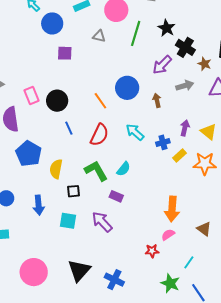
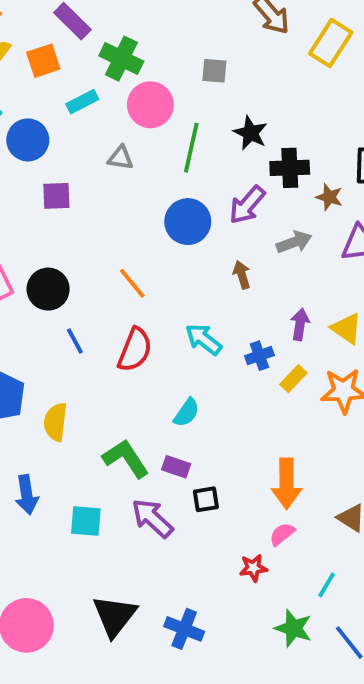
black cross: (185, 47) -> (290, 168), turned -30
blue circle: (127, 88) -> (188, 222), moved
green L-shape: (96, 171) -> (126, 458), moved
black square: (74, 191) -> (206, 499), moved

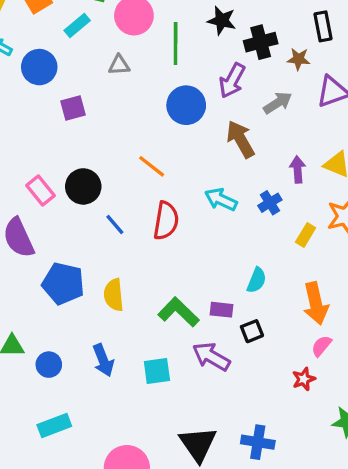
brown arrow: (242, 275) -> (241, 139), size x1.6
yellow rectangle: (293, 379) -> (306, 235), moved
cyan semicircle: (187, 413) -> (257, 280), moved

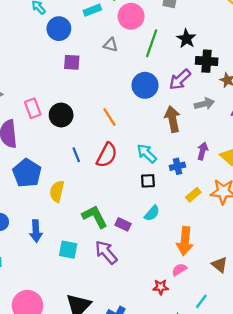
blue line: (115, 224) -> (76, 155), moved
black square: (252, 331) -> (148, 181), moved

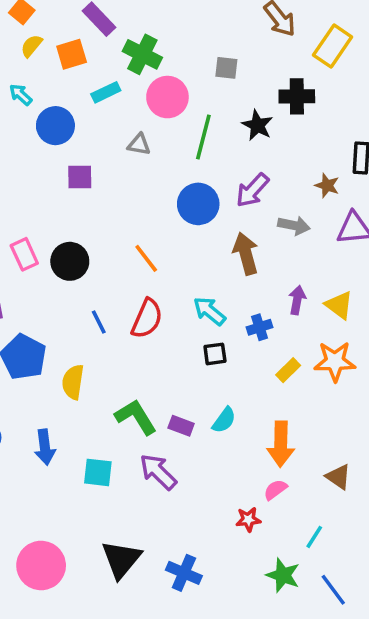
black cross: (207, 61) -> (297, 96), moved
gray arrow: (204, 104) -> (294, 225), turned 30
cyan semicircle: (152, 213) -> (224, 420), moved

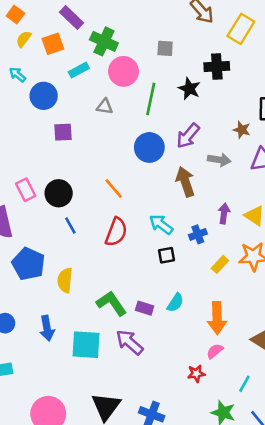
blue line: (99, 322) -> (70, 226), moved
cyan square: (98, 472) -> (86, 345), size x1.4

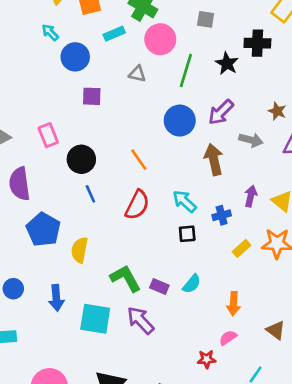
pink rectangle: (26, 190) -> (48, 135), moved
orange arrow: (217, 318) -> (233, 304), size x0.7

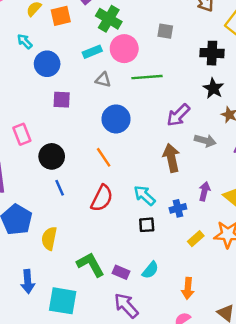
cyan rectangle: (114, 34) -> (92, 52), moved
black star: (227, 63) -> (213, 88), moved
green line: (186, 70) -> (147, 77), turned 68
blue circle: (180, 121) -> (116, 119), moved
purple arrow: (140, 320) -> (126, 306), moved

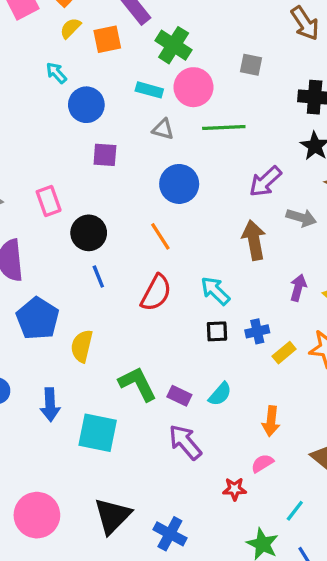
cyan rectangle: (92, 52) -> (149, 90), turned 36
blue cross: (178, 208) -> (257, 331), moved

